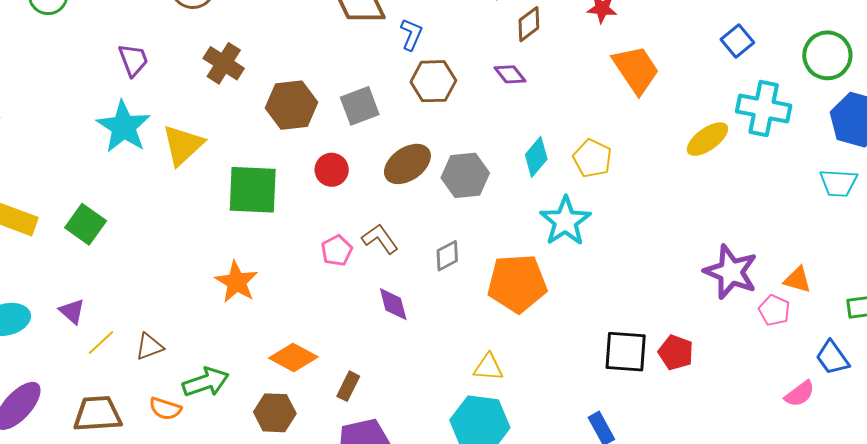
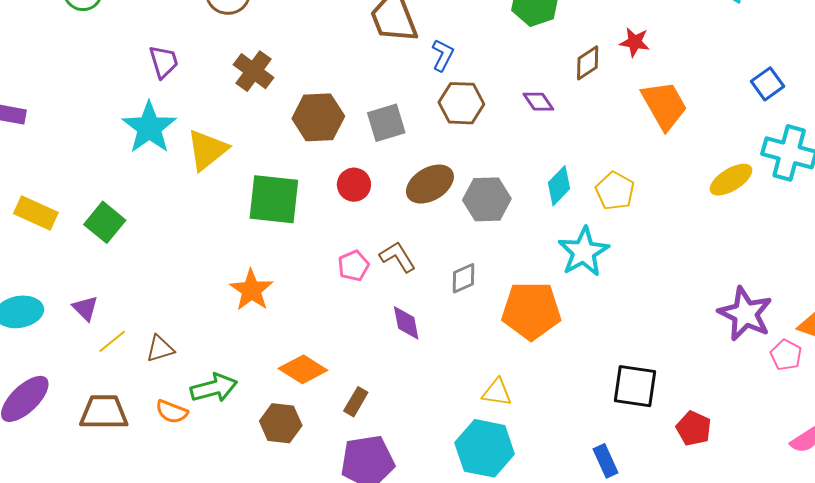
brown diamond: (529, 24) -> (588, 63), moved
red pentagon: (676, 352) -> (694, 428), moved

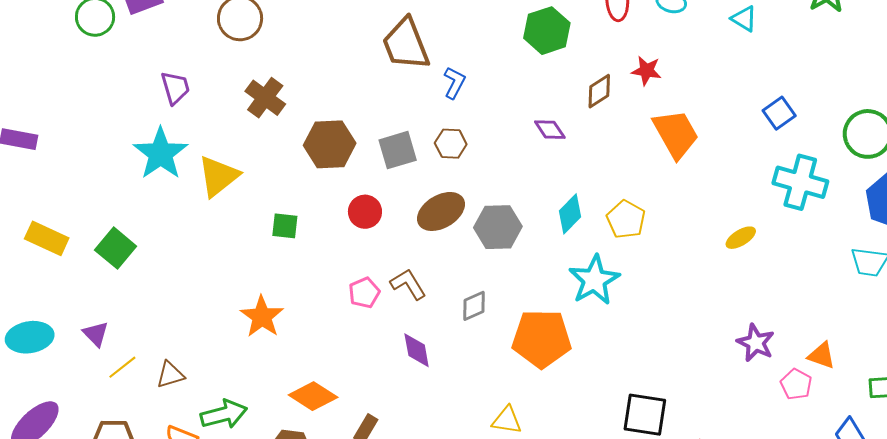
brown hexagon: (461, 103) -> (451, 144), moved, size x0.7
yellow ellipse: (731, 180) -> (741, 238), moved, size x0.7
green square: (274, 199) -> (285, 226), size x0.5
purple star: (745, 314) -> (756, 343), size x0.7

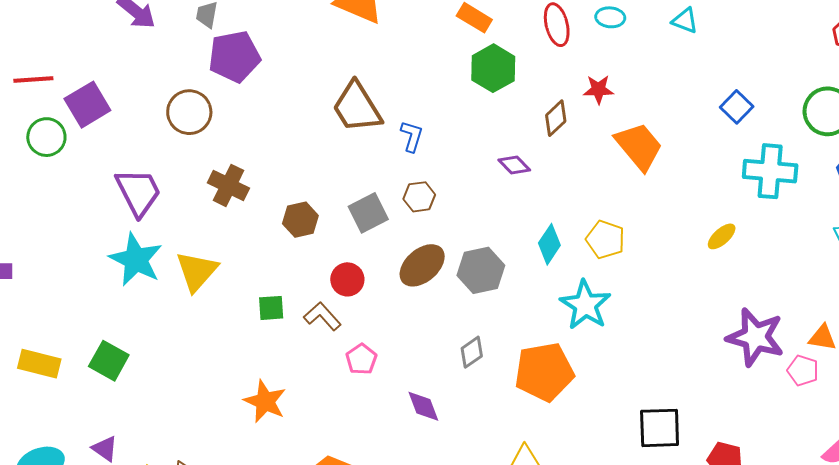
purple trapezoid: (175, 88) -> (138, 192), size x1.5
brown hexagon: (330, 144) -> (300, 220), size x0.7
brown L-shape: (408, 284) -> (322, 316), moved
purple star: (756, 343) -> (755, 337), size x1.5

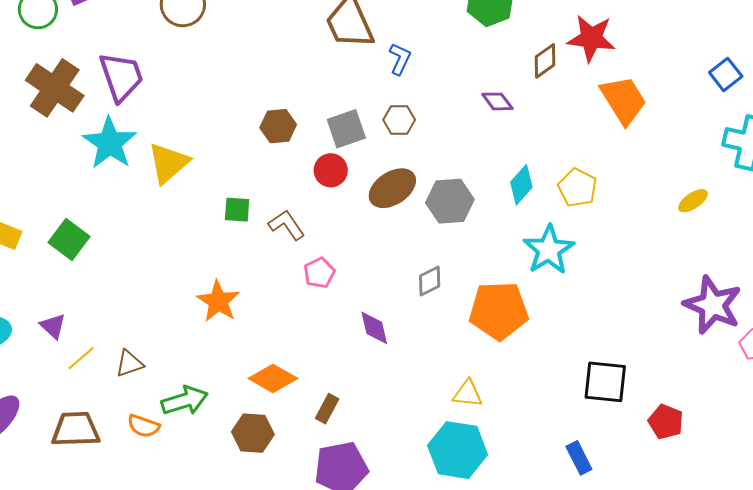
red star: (598, 89) -> (591, 38), size x1.6
brown cross: (228, 185) -> (55, 88), moved, size x1.4
red circle: (347, 279) -> (331, 170), moved

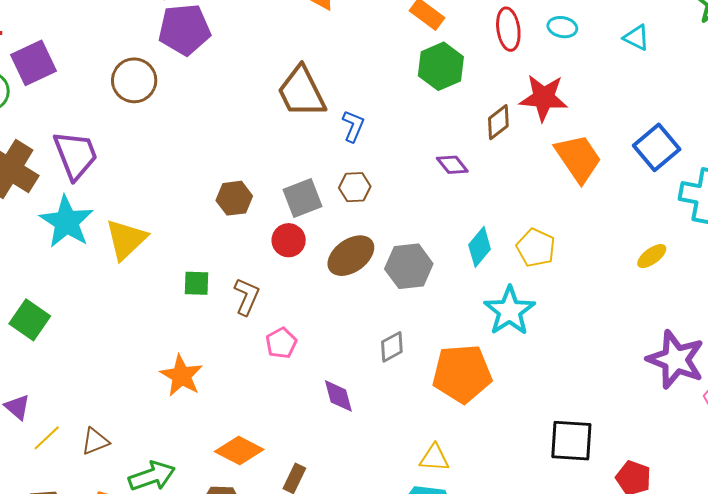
blue square: (726, 74) -> (657, 147), moved, size x1.4
brown L-shape: (287, 225) -> (247, 297), turned 60

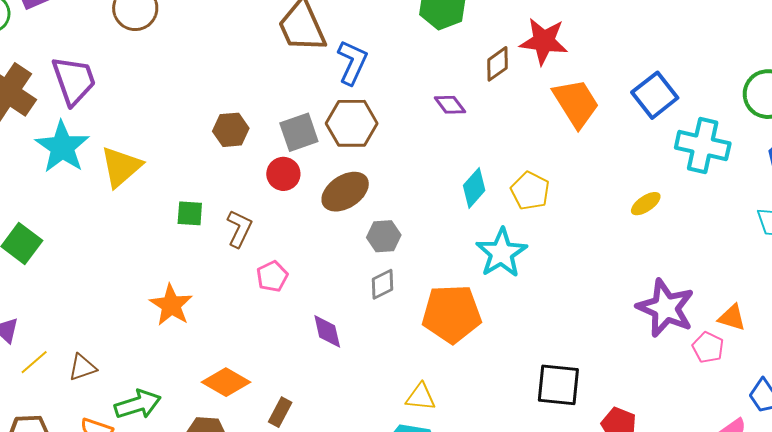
blue L-shape: (353, 126) -> (352, 62), size x1.4
brown hexagon: (355, 187) -> (352, 123), size x1.6
gray hexagon: (409, 266) -> (384, 236), moved, size x0.7

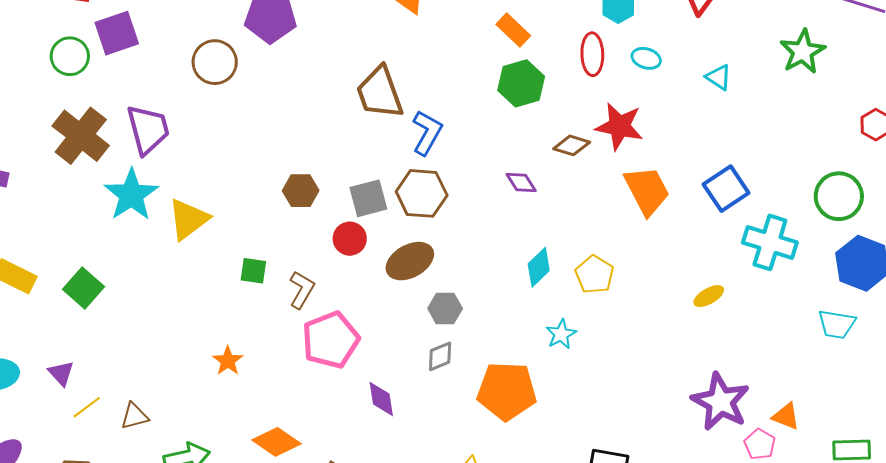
brown diamond: (498, 64) -> (572, 145), turned 48
cyan star: (501, 253) -> (561, 334), size x0.6
pink pentagon: (272, 276) -> (331, 340), size x1.8
orange star: (171, 305) -> (228, 361), size x0.7

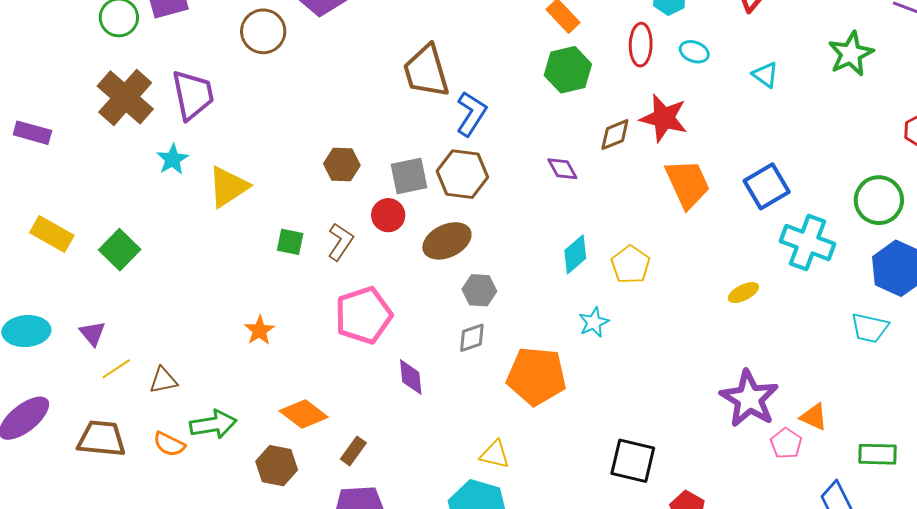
brown diamond: (572, 145) -> (615, 135), turned -42
cyan star: (131, 195) -> (173, 159), size x0.6
brown L-shape: (302, 290) -> (340, 242), moved

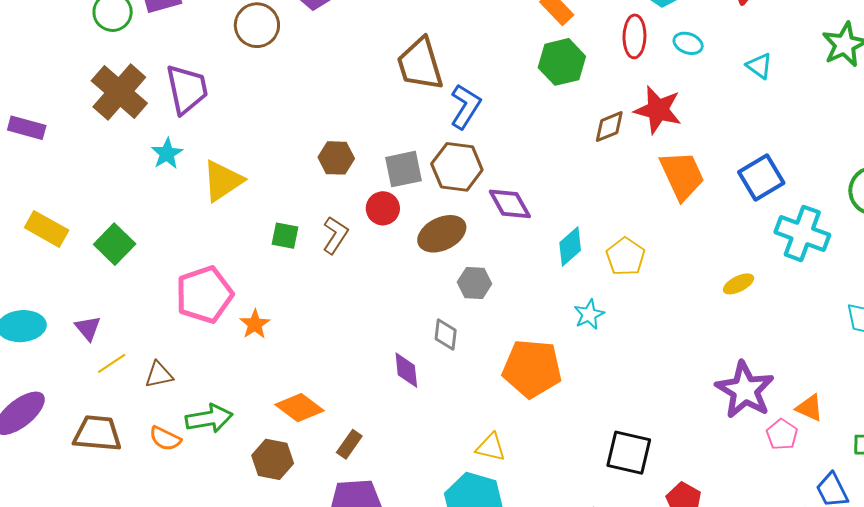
purple diamond: (562, 169) -> (510, 204), moved, size x1.4
pink pentagon: (363, 315) -> (204, 295), moved
gray diamond: (472, 338) -> (446, 335), moved, turned -64

